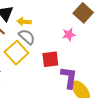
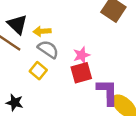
pink star: (69, 35) -> (81, 55), moved
yellow square: (16, 53) -> (38, 71), size x0.6

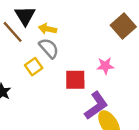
pink star: (81, 55) -> (105, 66), moved
purple L-shape: (108, 92) -> (96, 106), turned 40

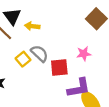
gray semicircle: (49, 48) -> (39, 54), moved
purple L-shape: (96, 106) -> (79, 88), turned 30

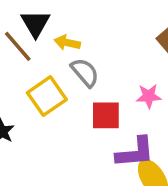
gray semicircle: (39, 54) -> (85, 72), moved
yellow square: (23, 59) -> (47, 96), size x1.5

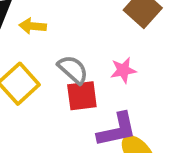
gray semicircle: (85, 72) -> (73, 70), moved

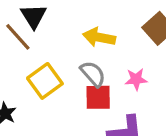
yellow arrow: (33, 26) -> (99, 37), moved, size x1.4

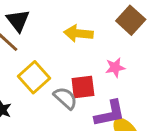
gray semicircle: (93, 74) -> (65, 98), moved

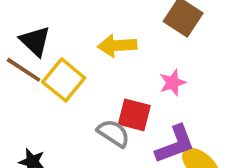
yellow square: (34, 77) -> (64, 80), moved
red square: (83, 87) -> (134, 115), turned 30

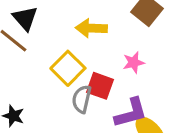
yellow square: (64, 80) -> (68, 68), moved
gray semicircle: (113, 133) -> (82, 99), turned -116

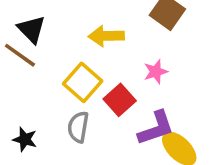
red square: (100, 86) -> (120, 100), turned 32
gray semicircle: (82, 99) -> (78, 127), moved

